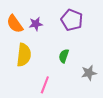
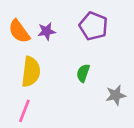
pink line: (45, 85) -> (24, 111), moved

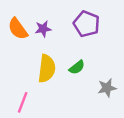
yellow semicircle: (31, 72) -> (47, 69), moved
green semicircle: (83, 73) -> (77, 67), turned -147

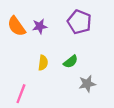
yellow semicircle: (47, 69) -> (43, 63), size x0.6
gray star: (107, 88) -> (87, 84), moved

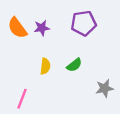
purple pentagon: (79, 22) -> (84, 23), turned -30
gray star: (87, 84) -> (105, 88), moved

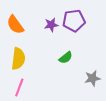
purple star: (42, 28) -> (51, 25), moved
yellow semicircle: (45, 66) -> (18, 59), moved, size x1.5

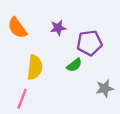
purple pentagon: (74, 21) -> (89, 43), moved
yellow semicircle: (18, 59) -> (35, 67), moved

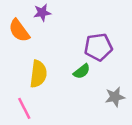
purple star: (58, 28) -> (42, 13), moved
pink line: (22, 99) -> (24, 108), turned -48

